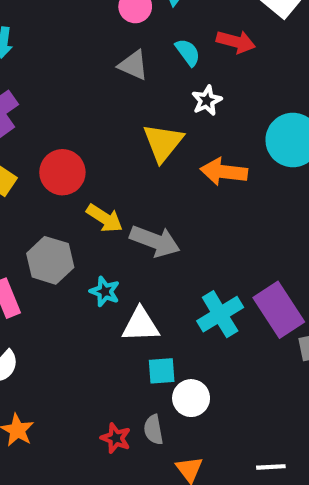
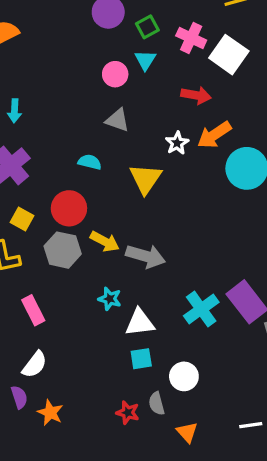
cyan semicircle: (188, 52) -> (90, 162), moved, turned -35
orange arrow: (224, 172) -> (214, 135), moved, turned -36
gray hexagon: (50, 260) -> (63, 250), moved
cyan square: (162, 371) -> (141, 359), moved

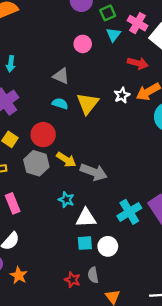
cyan triangle: (145, 60) -> (114, 35), moved
gray triangle: (117, 120) -> (61, 76), moved
yellow triangle: (146, 179) -> (88, 103), moved
white circle: (184, 376) -> (108, 246), moved

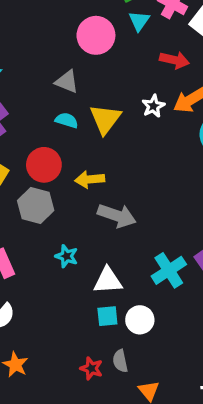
pink circle: (83, 44) -> (96, 35), size x1.5
yellow arrow: (66, 160) -> (90, 179), moved, turned 144
cyan star: (66, 200) -> (67, 256), moved

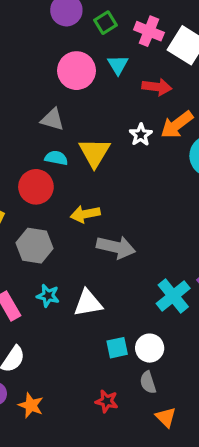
cyan triangle: (139, 21) -> (118, 65), moved
red circle: (44, 165) -> (36, 187), moved
cyan star: (67, 256) -> (48, 296), moved
white triangle: (108, 281) -> (88, 303), moved
gray semicircle: (120, 361) -> (148, 382), moved

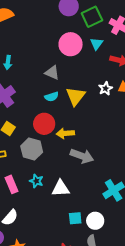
green square: (106, 23) -> (92, 17), size x1.5
cyan semicircle: (56, 158) -> (52, 97), turned 144
red circle: (36, 187) -> (44, 124), moved

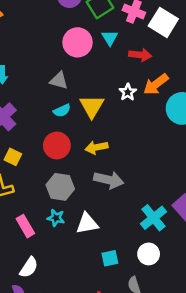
yellow arrow: (65, 133) -> (96, 147), moved
gray hexagon: (32, 149) -> (60, 187), moved
white circle: (95, 221) -> (149, 254), moved

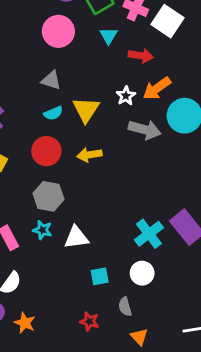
pink circle: (78, 42) -> (58, 31), moved
gray arrow: (109, 180) -> (145, 130), moved

